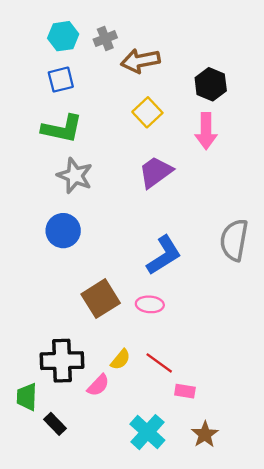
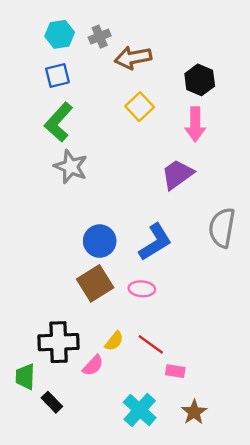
green L-shape: (62, 129) -> (59, 122), turned 120
purple trapezoid: (156, 172) -> (177, 174), moved
blue circle: (63, 231) -> (100, 241), moved

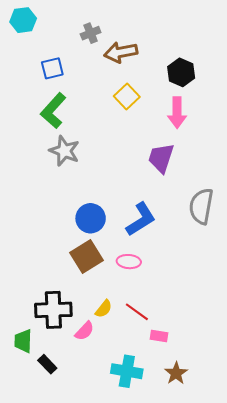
cyan hexagon: (60, 34) -> (23, 20), moved
purple trapezoid: (177, 174) -> (161, 158), turned -36
cyan cross: (140, 410) -> (127, 371), turned -32

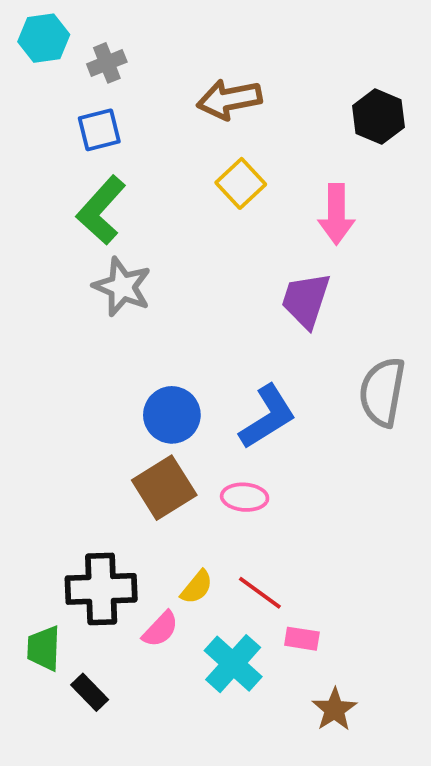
gray cross: (91, 33) -> (107, 63), moved
black hexagon: (181, 72) -> (378, 117), moved
cyan cross: (127, 371) -> (233, 664), moved, turned 32

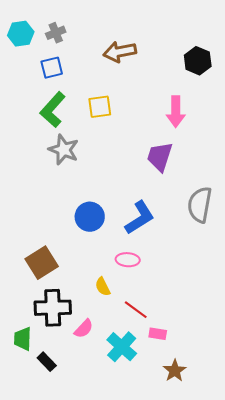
cyan hexagon: (44, 38) -> (21, 34), moved
yellow square: (241, 183) -> (100, 107), moved, turned 35
brown square: (164, 488) -> (42, 263), moved
yellow semicircle: (197, 587) -> (103, 287), moved, turned 114

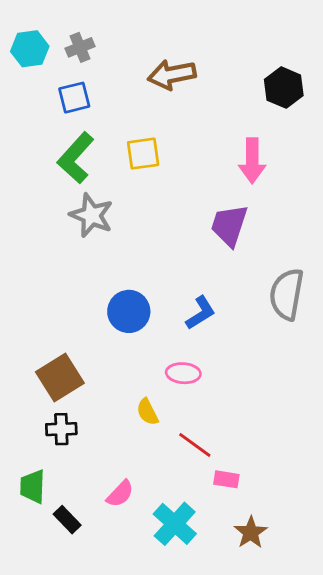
blue L-shape: (140, 218) -> (201, 313), size x0.7
black cross: (53, 308) -> (61, 429), moved, size x0.6
pink semicircle: (84, 329) -> (120, 494), moved
cyan cross: (122, 347) -> (175, 524), moved

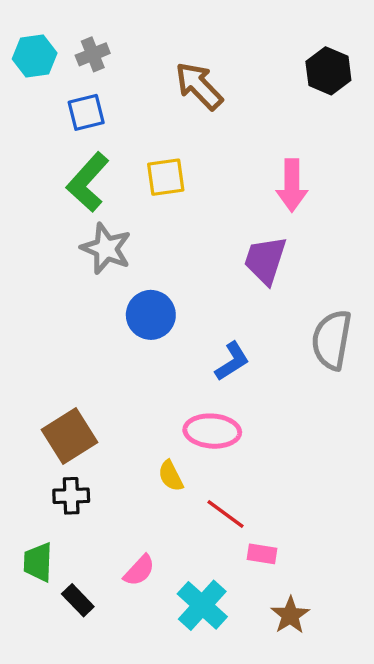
brown arrow: (172, 75) -> (199, 86), turned 57
black hexagon: (284, 88) -> (328, 71), moved
blue circle: (129, 311) -> (151, 315), moved
pink ellipse: (183, 373) -> (212, 431), size x1.4

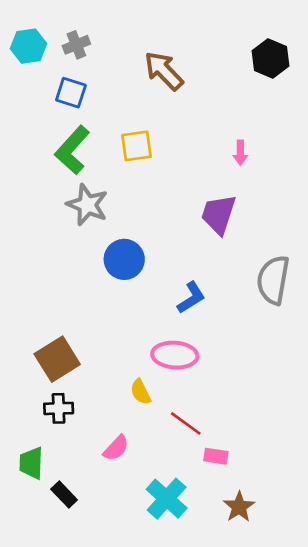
blue square: (86, 112) -> (71, 93), turned 32
pink arrow: (292, 185) -> (240, 153), size x0.6
pink semicircle: (139, 570) -> (116, 448), moved

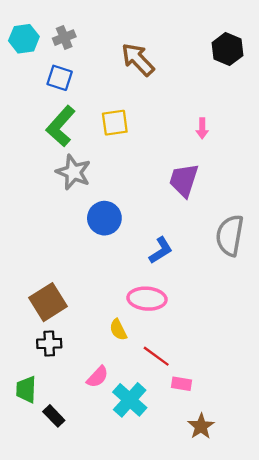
cyan cross: (167, 499) -> (130, 400), moved

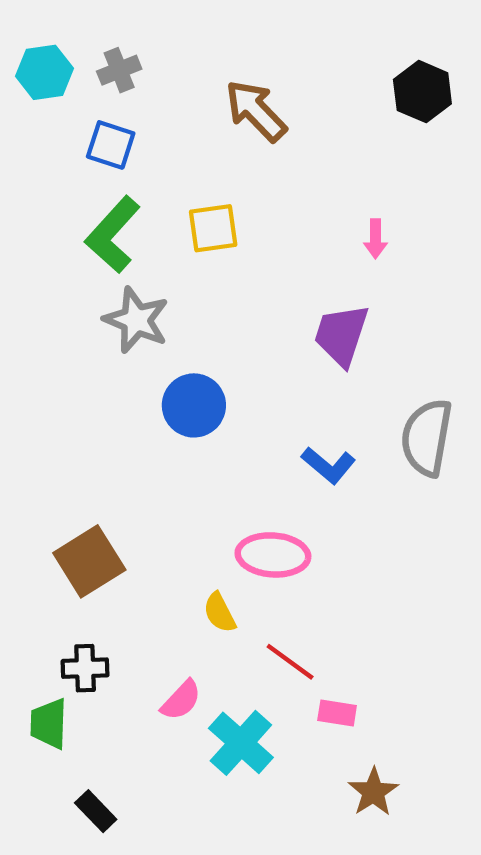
blue L-shape: (161, 250) -> (328, 465), moved, turned 72
black cross: (49, 343) -> (85, 668), moved
black rectangle: (54, 416) -> (96, 811), moved

